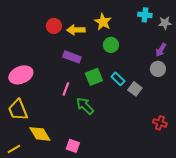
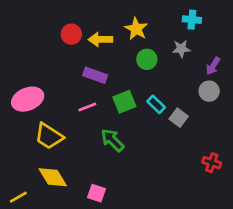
gray star: (165, 23) -> (181, 49), moved
pink line: (66, 89) -> (87, 107), moved, turned 48
yellow trapezoid: (18, 110) -> (49, 136), moved, turned -35

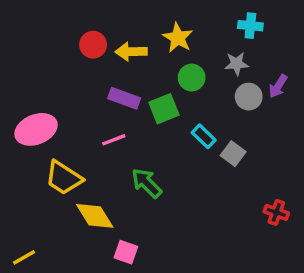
gray circle: (209, 91) -> (249, 97), moved
green square: (124, 102) -> (164, 109), moved
yellow diamond: (53, 177) -> (95, 216), moved

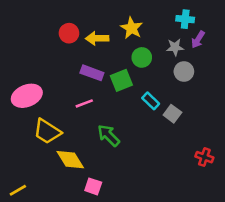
purple arrow: (278, 86) -> (198, 40), moved

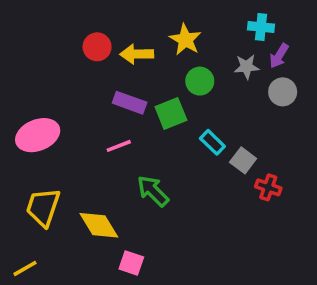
gray circle: (184, 71) -> (283, 92), moved
yellow trapezoid: (47, 132) -> (43, 207), moved, turned 76
red cross: (204, 157) -> (268, 187), moved

